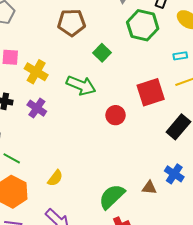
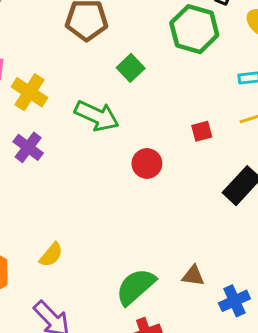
red square: (151, 92) -> (202, 131), size x0.5
blue cross: (174, 174) -> (234, 301), moved, turned 30

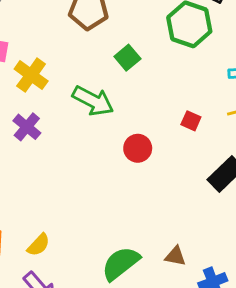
red square: (202, 131) -> (191, 121), turned 36
yellow semicircle: (51, 255) -> (39, 245), moved

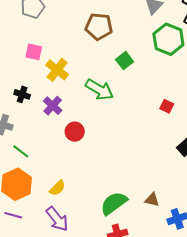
red circle: (138, 148) -> (75, 132), moved

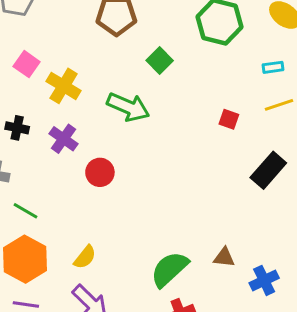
pink square: (34, 52) -> (27, 64), turned 30

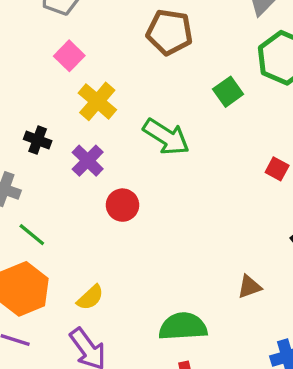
green square: (160, 60) -> (228, 92), moved
pink square: (27, 64) -> (69, 56), moved
brown triangle: (224, 257) -> (249, 287), moved, turned -35
green semicircle: (169, 269) -> (183, 326), turned 30

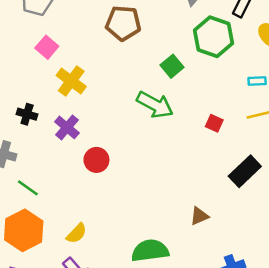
green arrow: (166, 137) -> (155, 105), moved

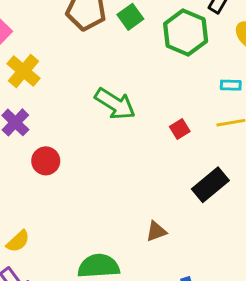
green square: (172, 66) -> (130, 17), moved
red square: (214, 123) -> (180, 129), turned 30

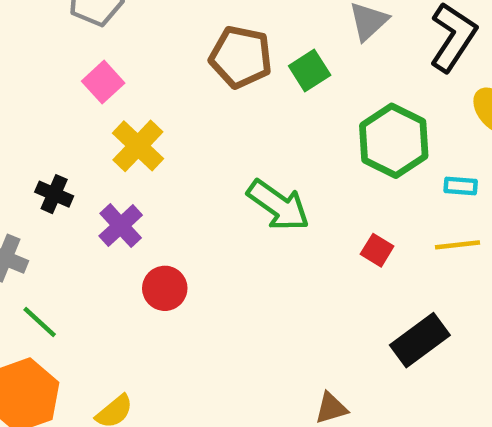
green hexagon: (186, 33) -> (394, 141), moved
red square: (180, 129) -> (377, 250), turned -30

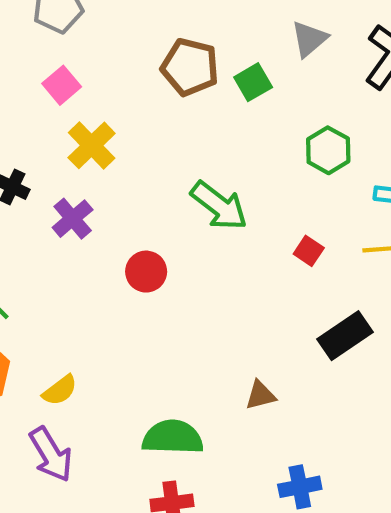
green hexagon: (394, 141) -> (328, 150), size x0.7
red circle: (165, 288) -> (146, 272), moved

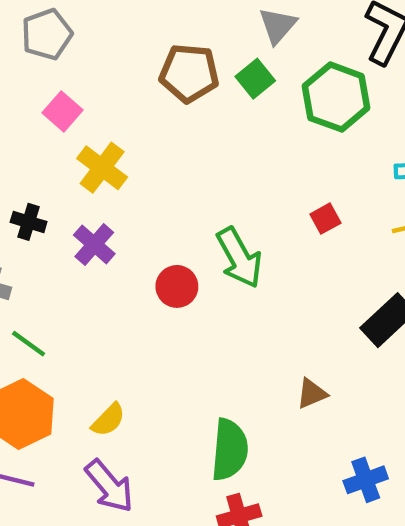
gray triangle: (309, 39) -> (278, 26), moved
green hexagon: (328, 150) -> (336, 97), moved, size x1.4
green arrow: (219, 206) -> (239, 258), moved, turned 32
red square: (309, 251) -> (325, 219), moved, turned 36
green semicircle: (173, 437) -> (230, 450), turned 102

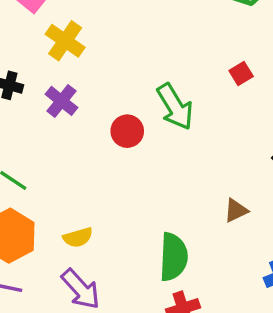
yellow semicircle: (108, 420) -> (78, 237), turned 32

